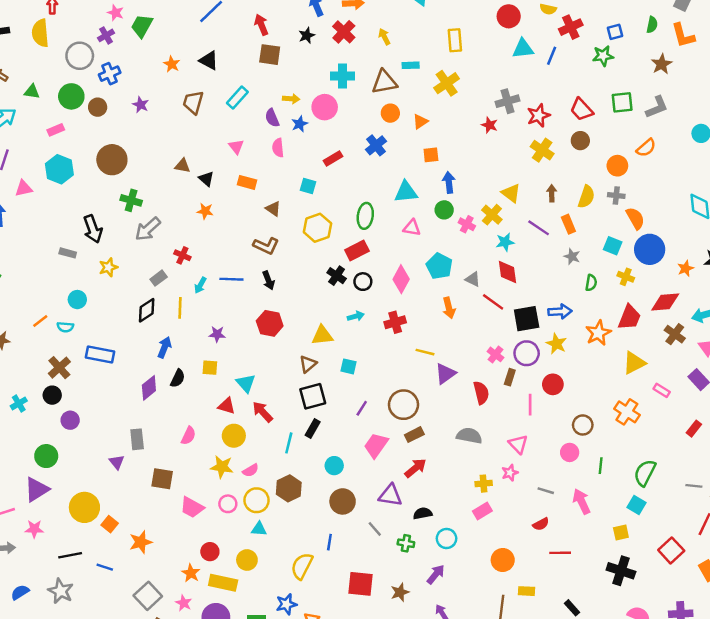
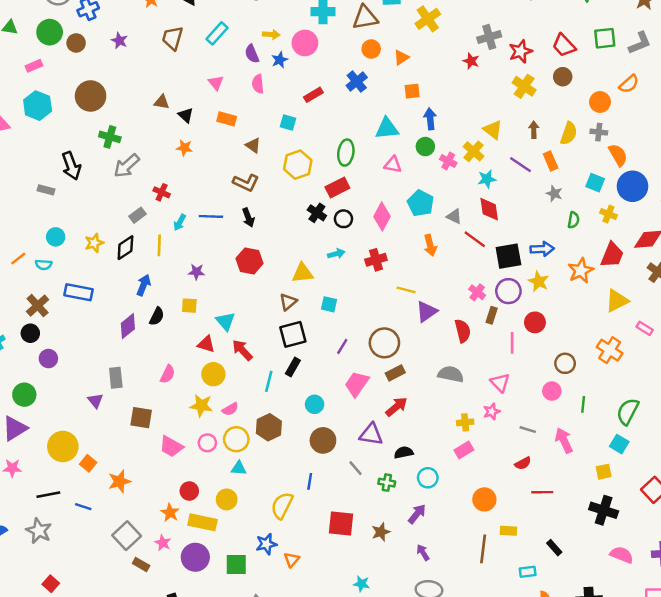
yellow star: (108, 267) -> (94, 243), moved

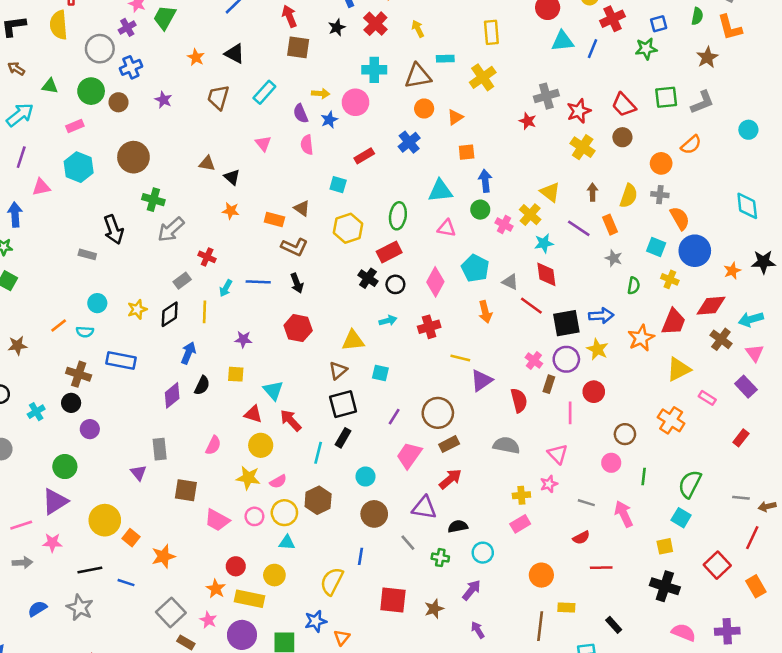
orange rectangle: (227, 119) -> (274, 220), moved
brown cross: (38, 306) -> (79, 374), turned -30

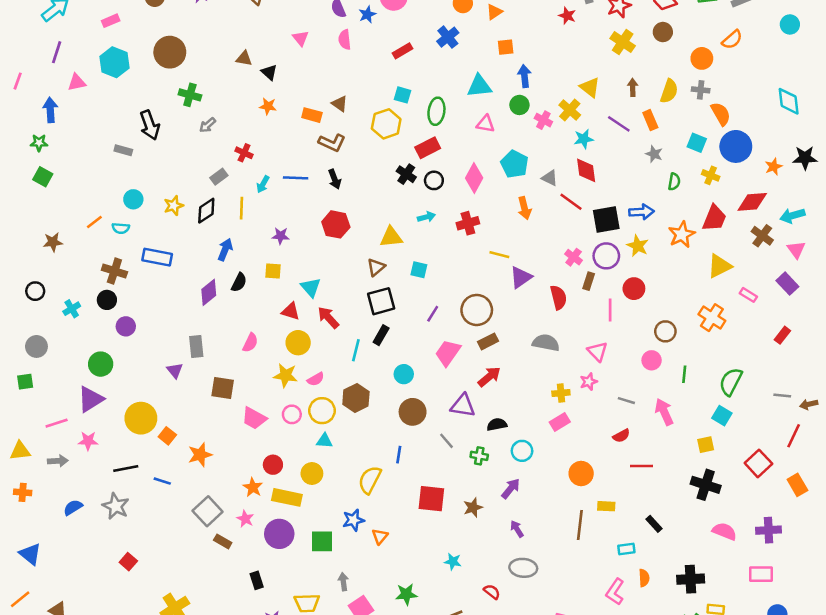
cyan square: (338, 185) -> (402, 95), moved
gray arrow: (171, 230) -> (208, 125), size x0.6

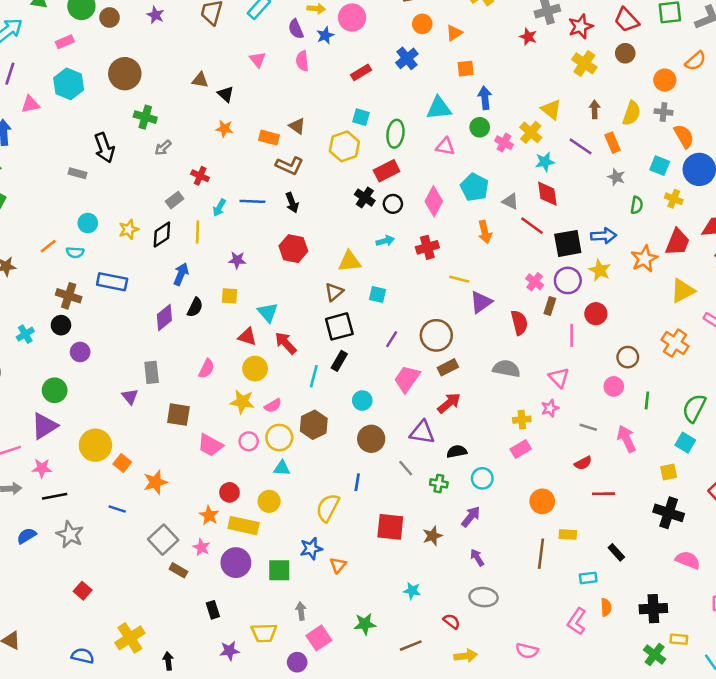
black line: (126, 468) -> (55, 496), moved

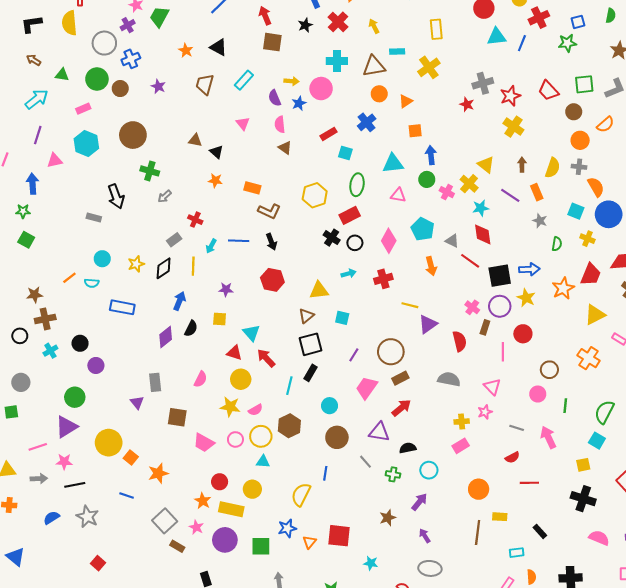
brown circle: (625, 53) -> (574, 112), moved
cyan square: (361, 117) -> (345, 153), moved
brown triangle: (297, 126) -> (285, 148), moved
brown cross: (69, 296) -> (45, 319), moved, turned -30
red square: (390, 527) -> (339, 536), moved

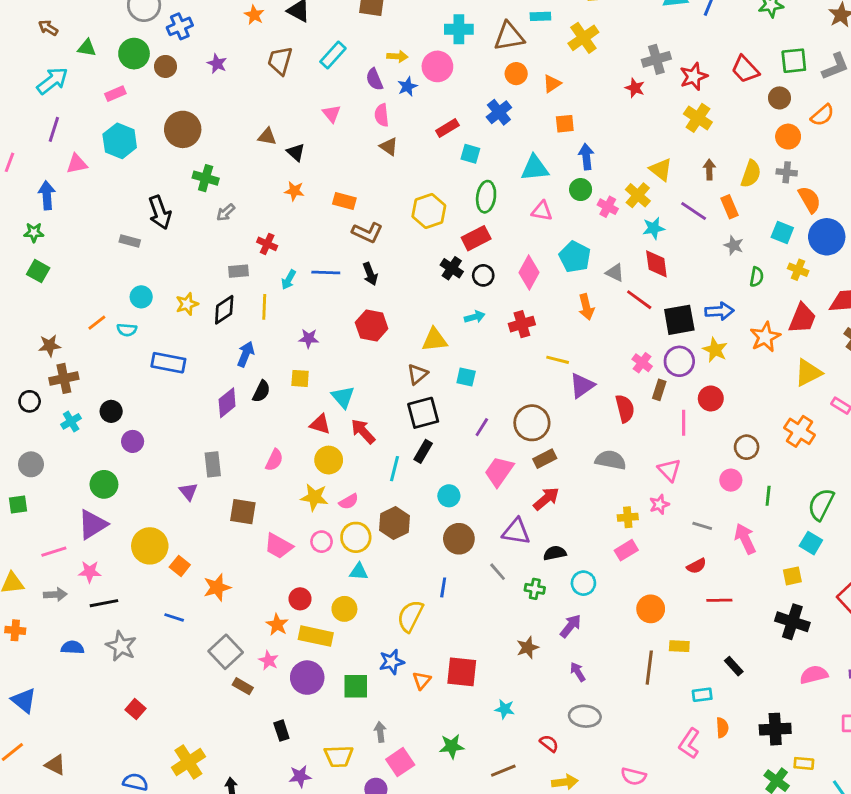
gray rectangle: (174, 240) -> (238, 271), turned 32
blue semicircle: (52, 518) -> (72, 648), turned 35
pink semicircle: (599, 538) -> (814, 675), turned -36

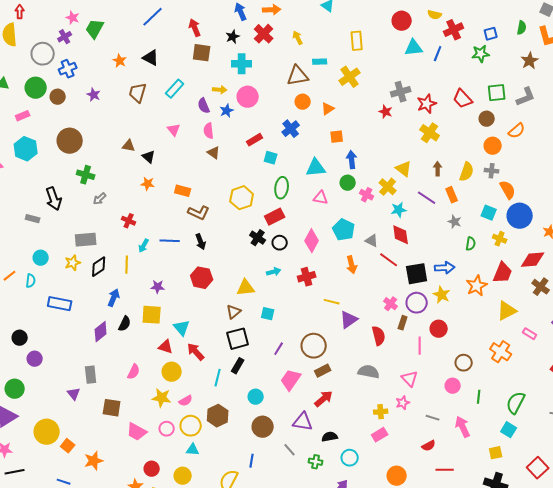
cyan cross: (459, 29) -> (242, 64), moved
gray rectangle: (238, 271) -> (86, 240), moved, size x1.5
cyan semicircle: (127, 330) -> (31, 281), turned -88
yellow square: (300, 378) -> (152, 315), size x1.5

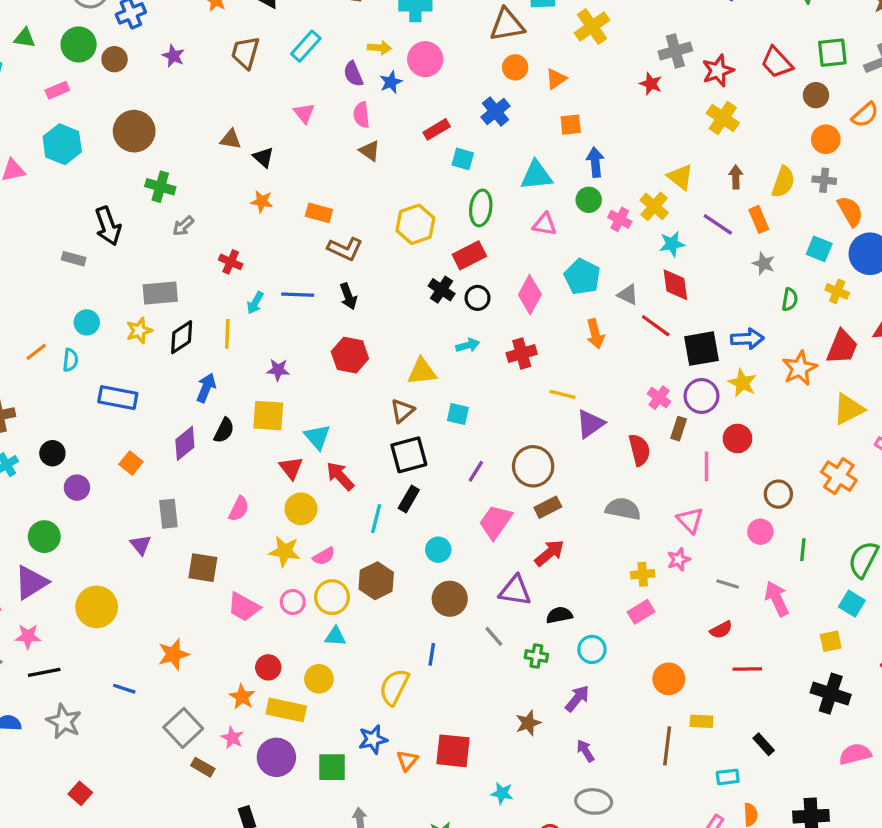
red triangle: (166, 347) -> (291, 468), turned 35
orange square: (68, 446) -> (131, 463), moved

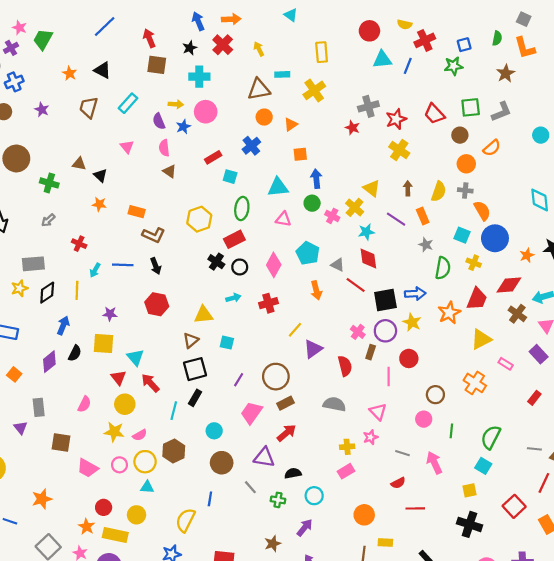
green cross: (160, 187) -> (49, 183), moved
green semicircle: (790, 300) -> (443, 268), size x1.5
yellow line: (563, 394) -> (295, 330), turned -63

